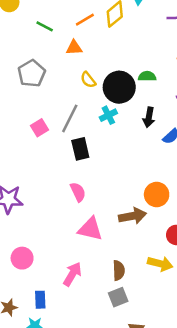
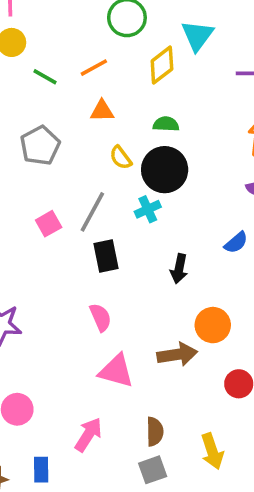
orange line: (85, 20) -> (94, 68), moved
green line: (45, 26) -> (45, 77), moved
green semicircle: (147, 76) -> (166, 124), moved
black arrow: (149, 117) -> (179, 269), moved
yellow arrow: (160, 264) -> (212, 451), moved, turned 55

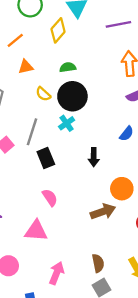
pink triangle: (116, 371) -> (36, 231), moved

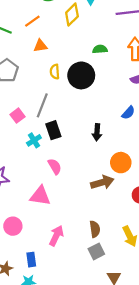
green semicircle: (68, 67) -> (100, 49), moved
yellow semicircle: (43, 94) -> (55, 72), turned 40
cyan cross: (67, 123) -> (34, 140), moved

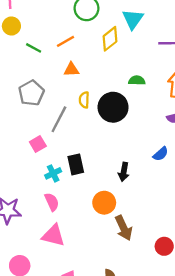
gray line: (42, 105) -> (59, 119), moved
orange circle: (121, 163) -> (104, 203), moved
pink semicircle: (55, 166) -> (52, 202), moved
brown arrow: (102, 182) -> (124, 228), turned 75

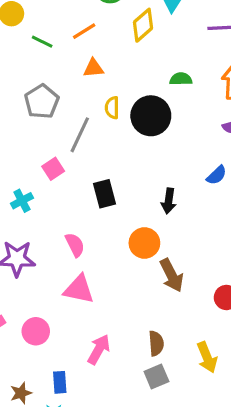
cyan cross: (53, 173) -> (22, 201), moved

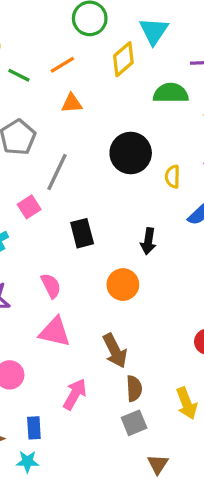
green semicircle: (181, 79) -> (171, 93), moved, size x1.5
yellow semicircle: (112, 108) -> (172, 177), moved
brown arrow: (172, 275) -> (115, 351), moved

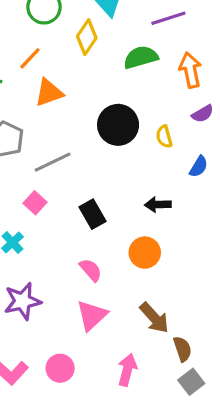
orange triangle: (72, 103) -> (49, 93), size x1.4
gray line: (57, 172) -> (53, 162), turned 54
black arrow: (148, 241) -> (158, 205), turned 95
pink semicircle: (51, 286) -> (91, 270), moved
pink triangle: (55, 332) -> (92, 315), turned -40

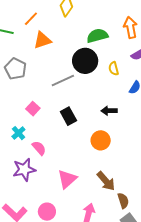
green semicircle: (141, 57) -> (97, 36), moved
gray line: (53, 162) -> (63, 81), moved
pink semicircle: (91, 270) -> (39, 148), moved

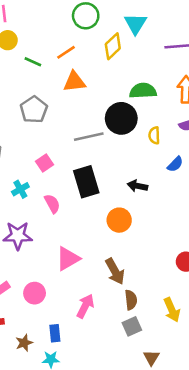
black rectangle: (68, 116) -> (86, 182), size x1.4
pink semicircle: (39, 148) -> (52, 204), moved

